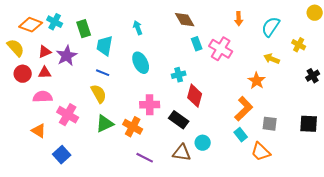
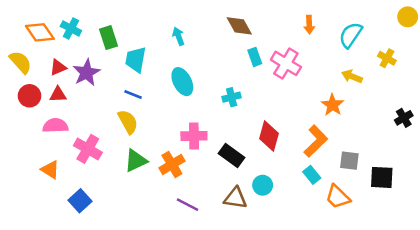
orange diamond: (31, 25) -> (40, 32), turned 35
black cross: (313, 76) -> (404, 118), moved
red diamond: (195, 96) -> (269, 136), moved
black square: (309, 124) -> (382, 177), moved
orange cross: (133, 127) -> (172, 164), turned 30

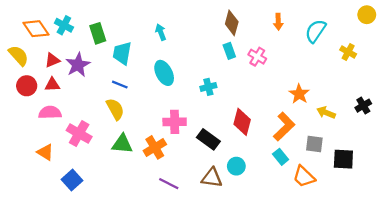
brown diamond: (239, 26) -> (232, 23), moved, turned 45
pink cross: (286, 63) -> (257, 57), size x0.7
yellow arrow: (352, 76) -> (326, 113), moved
green triangle: (136, 161) -> (122, 144), turned 30

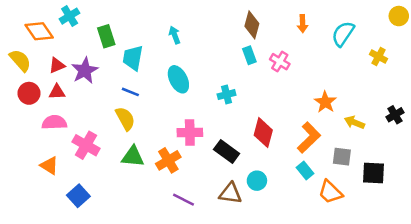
cyan cross: (64, 25) -> (70, 16), moved, turned 30

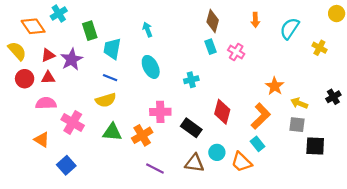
yellow semicircle: (125, 119) -> (106, 100), turned 102
gray square: (342, 157) -> (297, 125), moved
orange trapezoid: (330, 192) -> (241, 162), moved

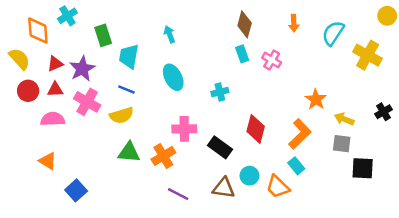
orange diamond: (33, 26) -> (38, 31), turned 30
yellow cross: (319, 48) -> (368, 55), size x1.6
pink cross: (73, 122) -> (87, 102), moved

